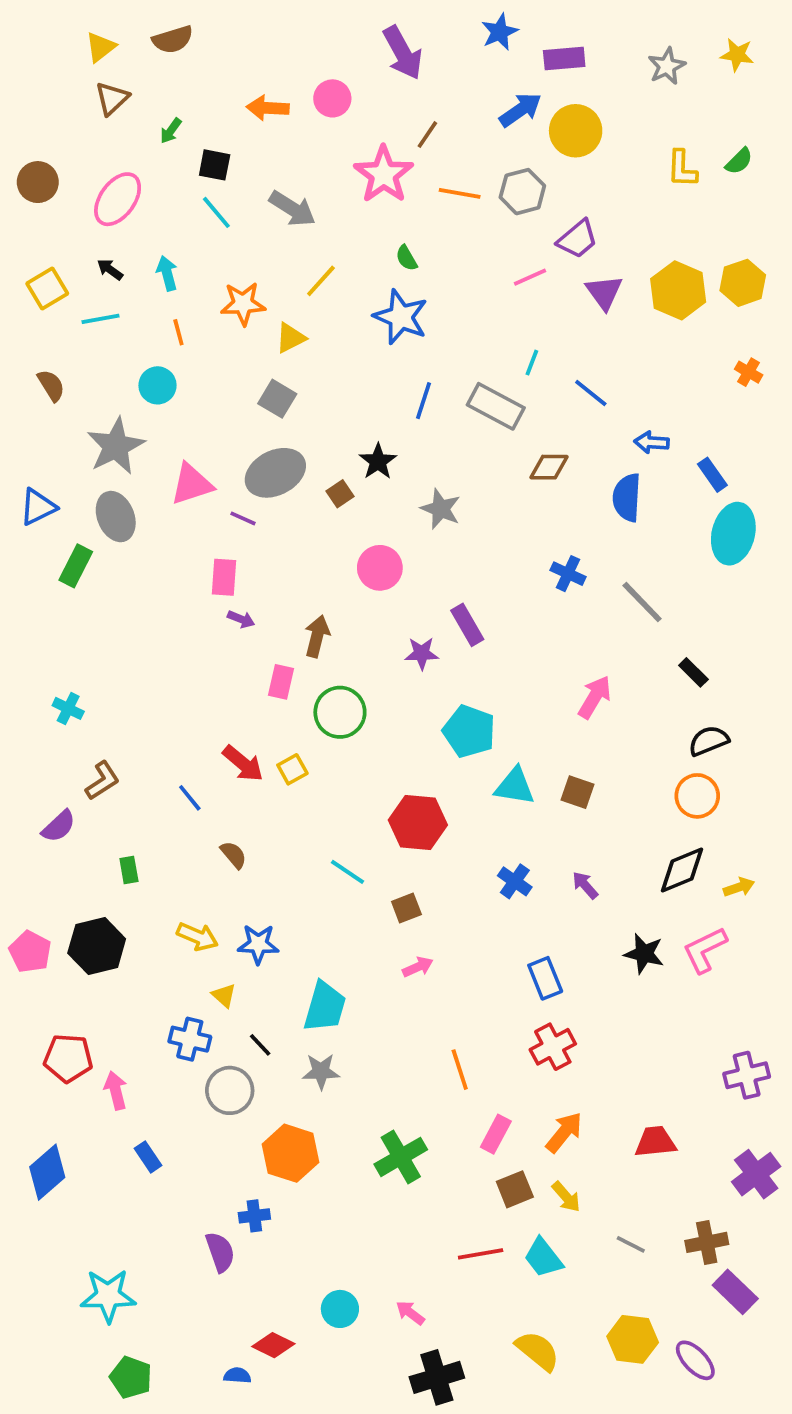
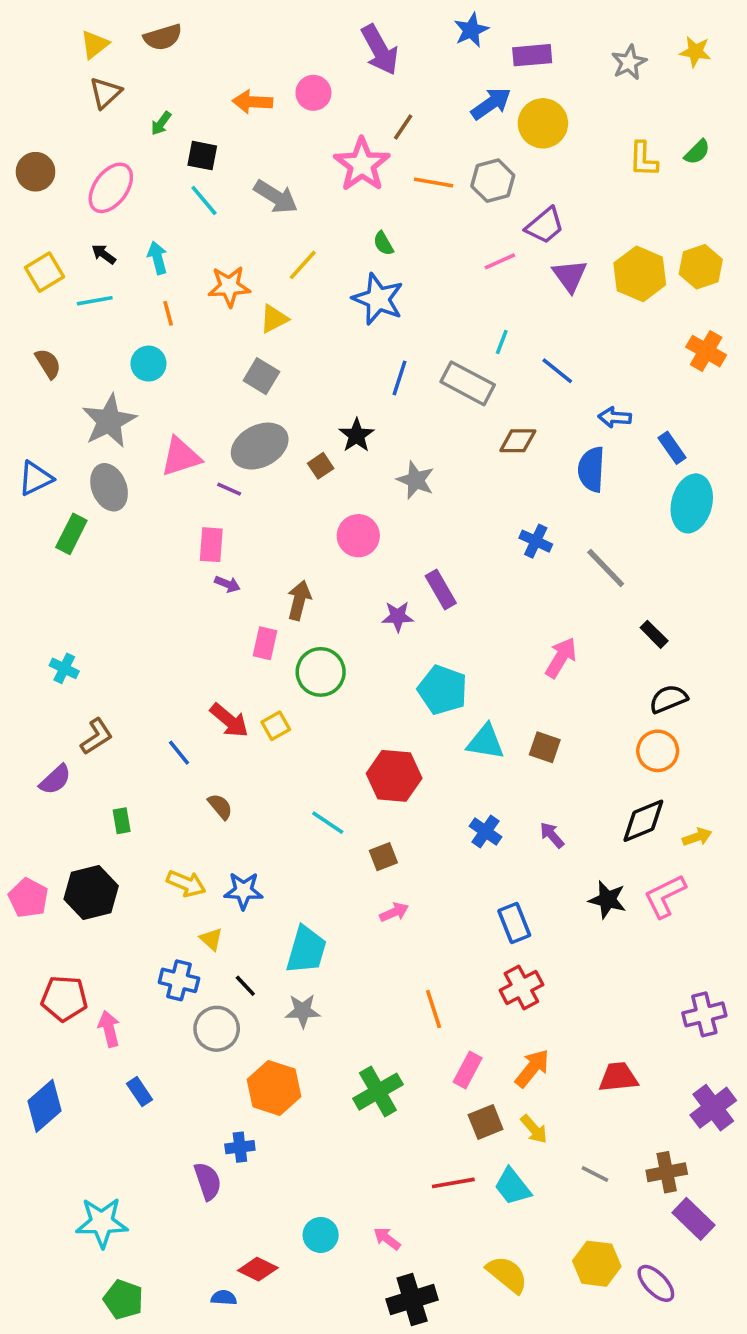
orange cross: (749, 372) -> (706, 351), size x1.5

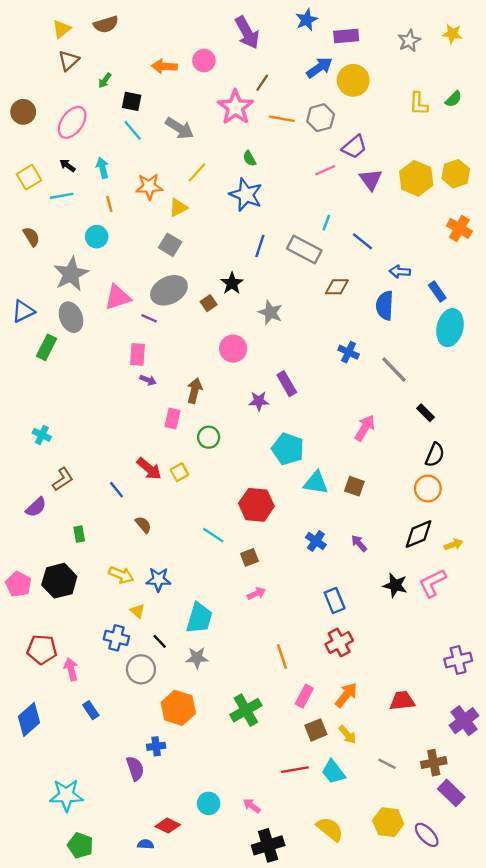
green circle: (321, 672) -> (209, 437), size x0.7
black semicircle: (668, 699) -> (435, 455), turned 135

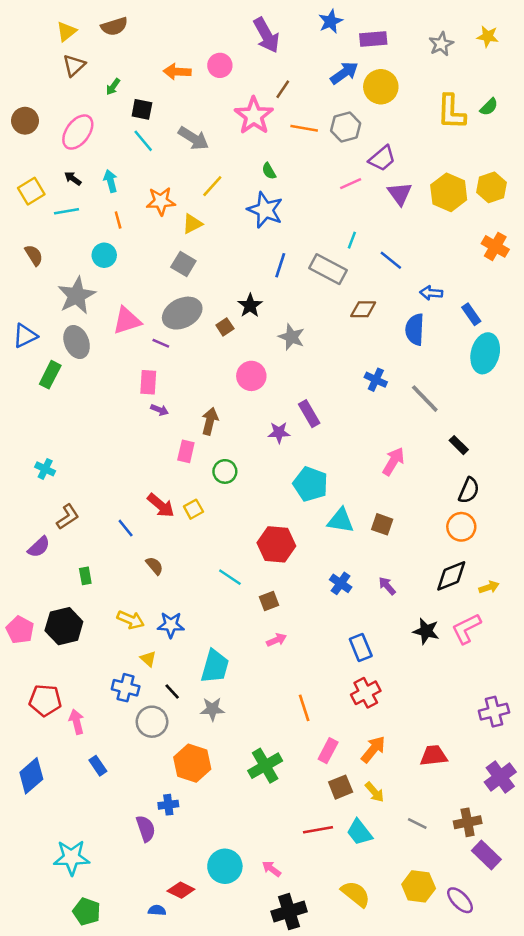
yellow L-shape: (419, 104) -> (451, 112), size x1.4
cyan circle: (209, 803) -> (225, 866), size x1.4

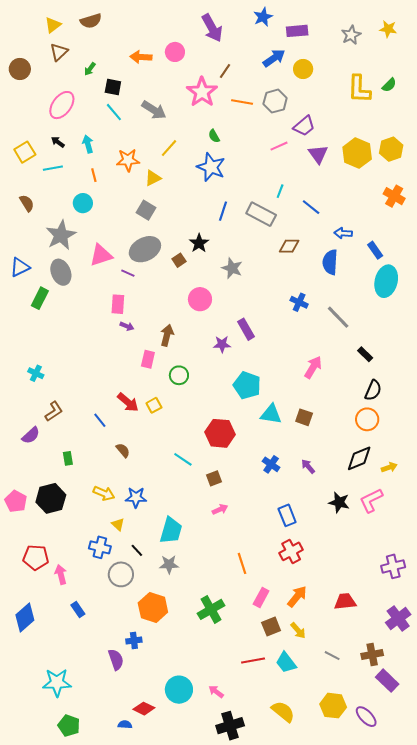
yellow circle: (381, 87) -> (303, 69), size x0.7
brown circle: (25, 121) -> (20, 69), moved

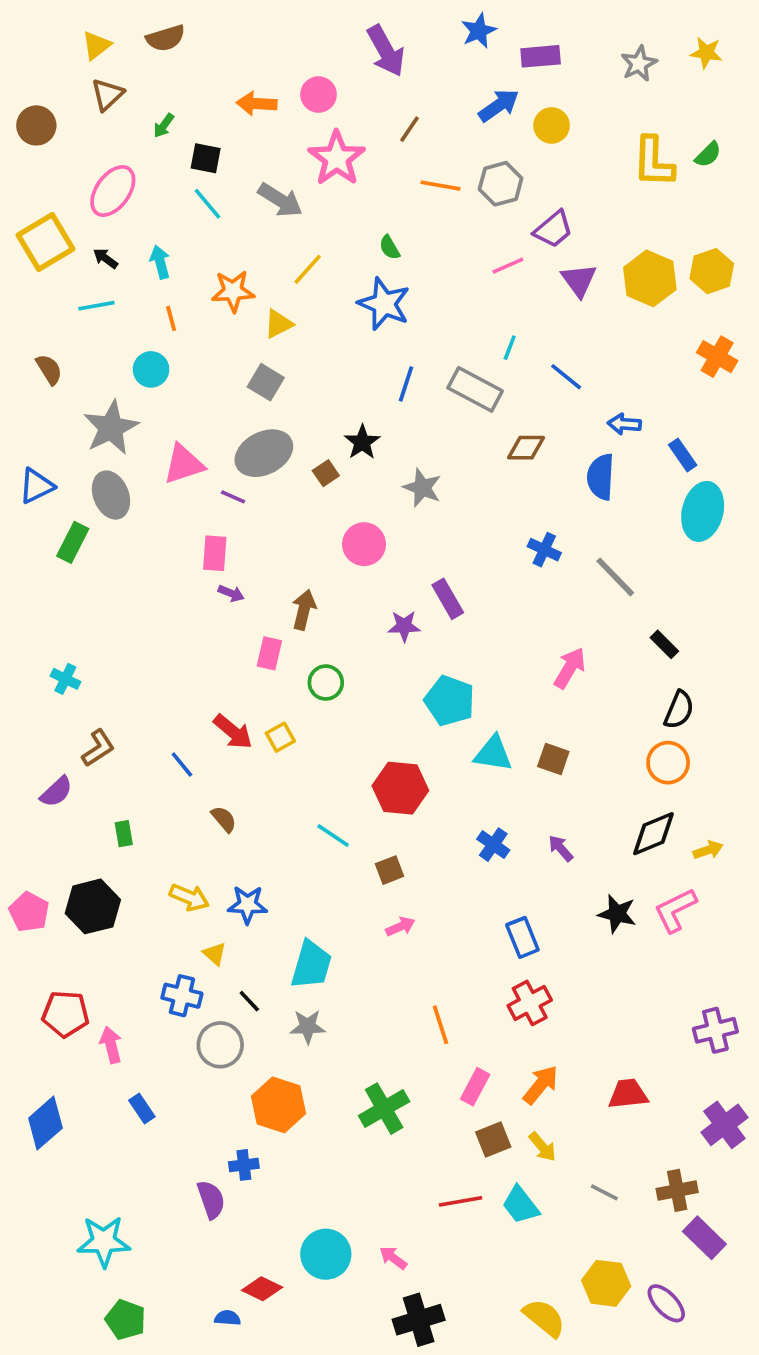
pink star: (202, 92) -> (337, 158), moved
yellow square: (25, 152) -> (45, 242), moved, size x1.4
yellow semicircle: (283, 712) -> (544, 1318), moved

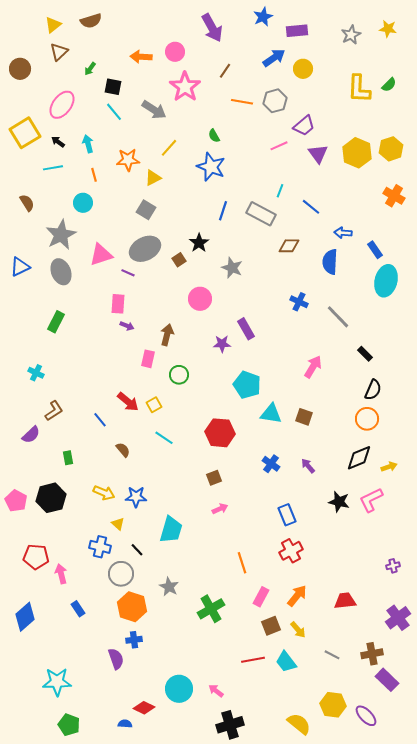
green rectangle: (73, 542) -> (56, 322), moved
cyan line: (333, 835) -> (164, 438), moved
gray star: (308, 1027) -> (169, 587), moved, turned 30
purple cross: (715, 1030) -> (393, 566), size x0.6
orange hexagon: (278, 1105) -> (132, 607), moved

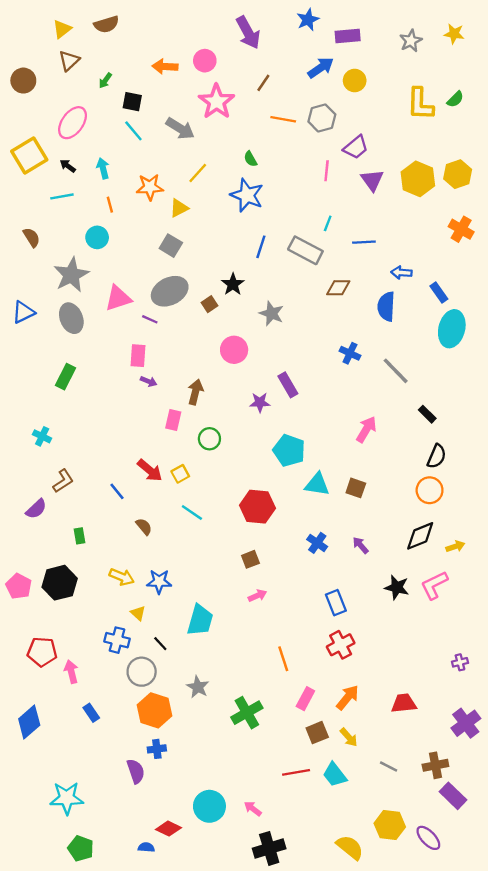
pink line: (279, 146) -> (327, 171), turned -60
blue line: (311, 207) -> (364, 242), turned -42

